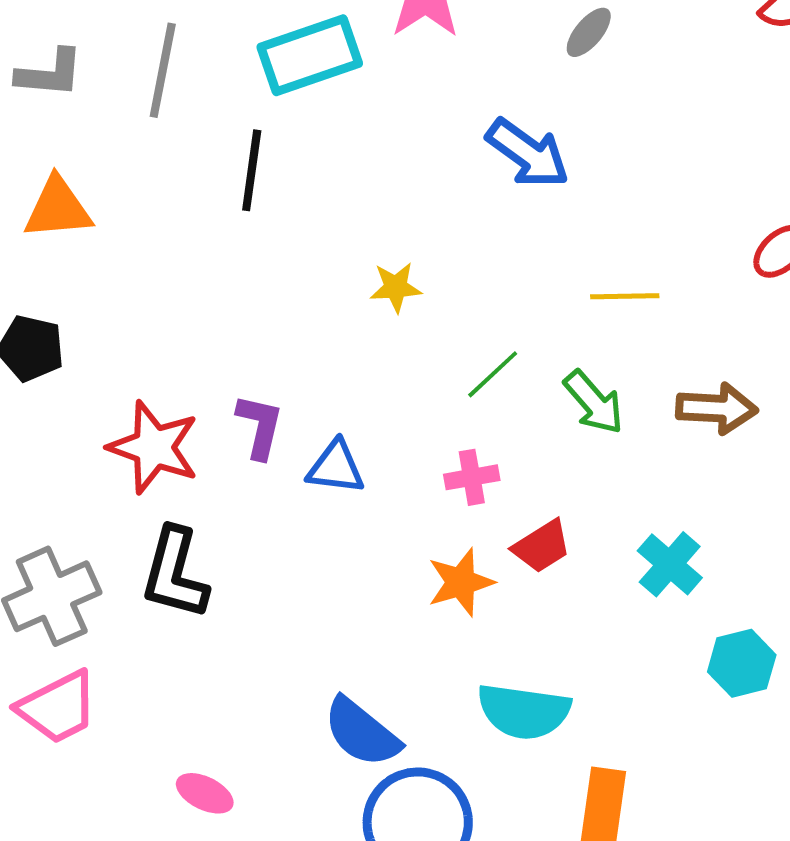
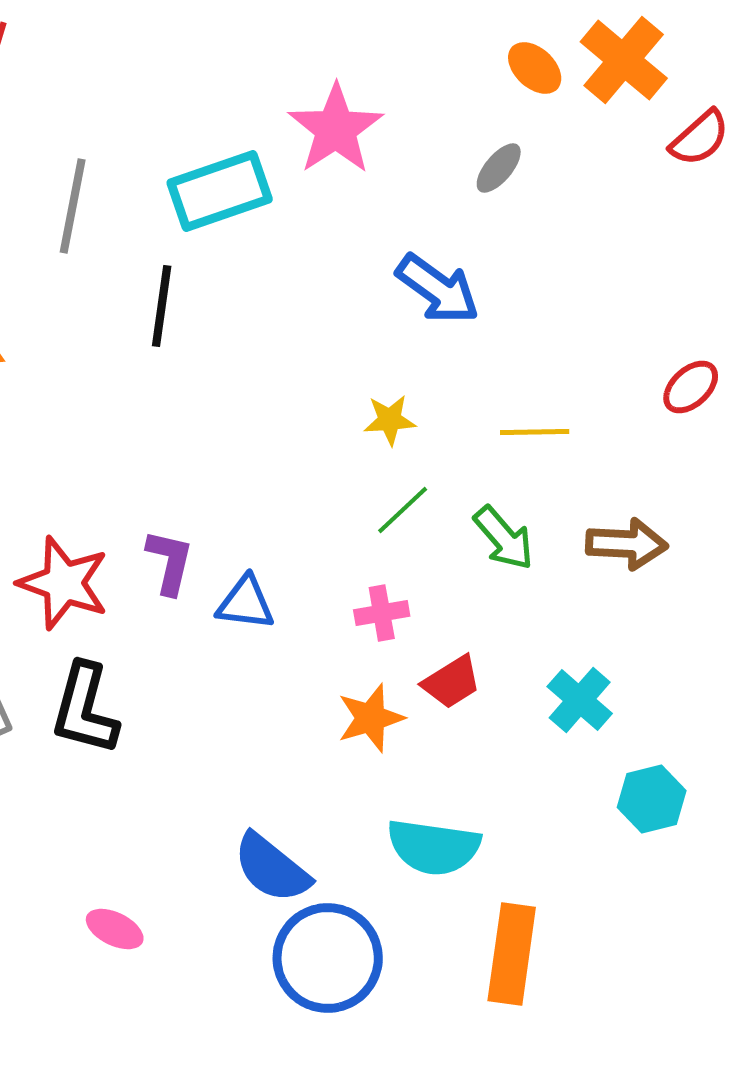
yellow star: (396, 287) -> (390, 420), moved

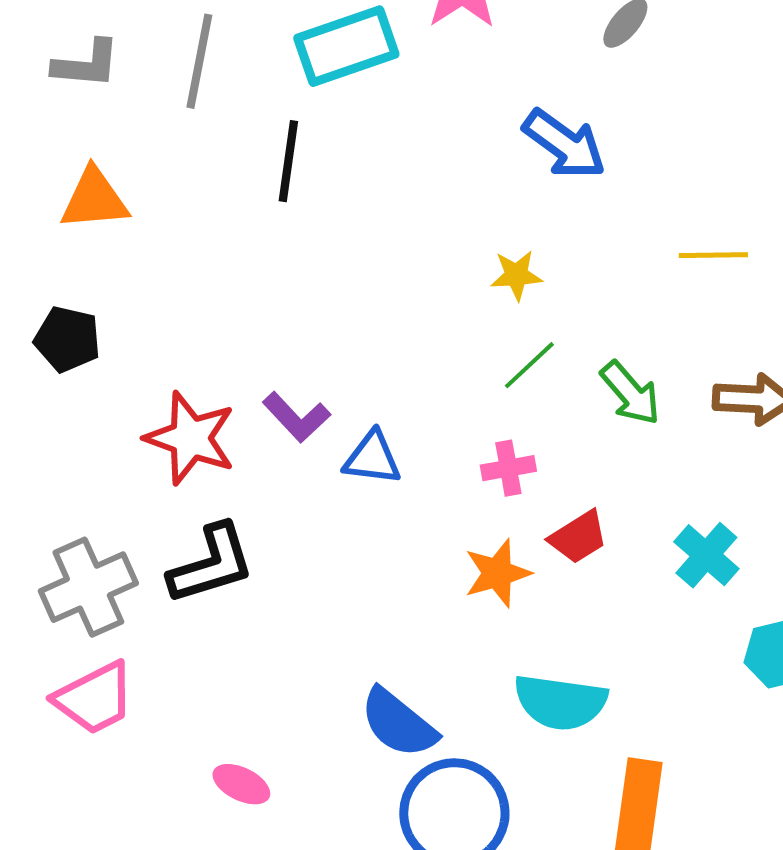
yellow line: (535, 432) -> (713, 255), moved
purple L-shape: (170, 562) -> (296, 417), turned 124
black L-shape: (85, 709) -> (211, 564), turned -122

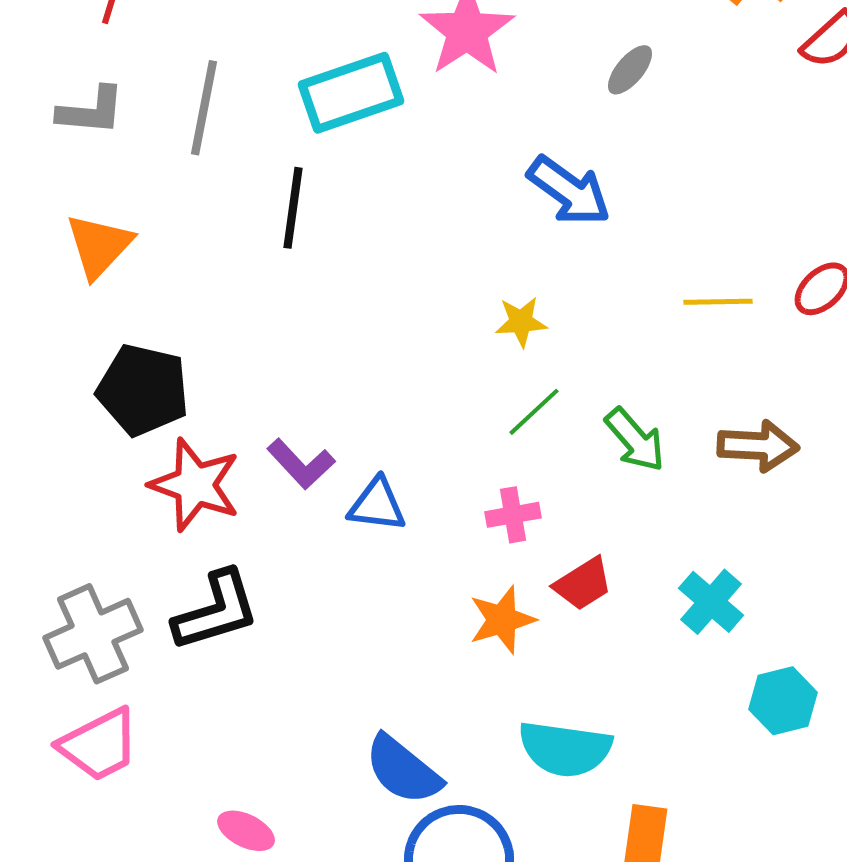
orange triangle: (94, 199) -> (99, 246), turned -42
black pentagon: (67, 339) -> (143, 390), moved, size x1.4

